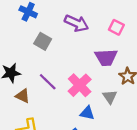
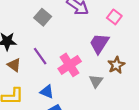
purple trapezoid: (106, 57) -> (99, 43), turned 115
blue triangle: (87, 113) -> (47, 92), moved

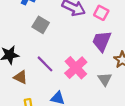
pink square: (114, 17) -> (101, 13), moved

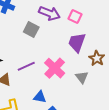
gray square: (41, 25) -> (31, 29), moved
purple line: (45, 64) -> (26, 66), turned -66

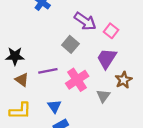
gray square: (31, 29) -> (70, 44), moved
blue triangle: (40, 97) -> (54, 106), turned 32

